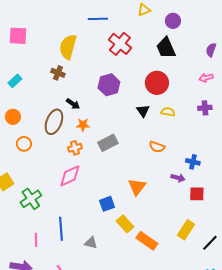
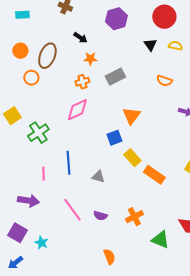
cyan rectangle: (15, 81) -> (22, 15), turned 40
brown ellipse: (54, 122) -> (47, 56), moved
orange triangle: (137, 187) -> (131, 116), moved

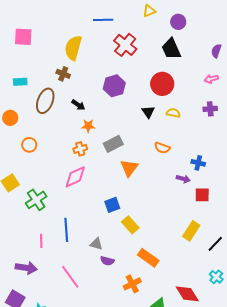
orange circle: (20, 51) -> (10, 118), moved
brown ellipse: (47, 56) -> (45, 101), moved
orange triangle: (131, 116) -> (129, 168), moved
orange rectangle: (154, 175) -> (148, 258), moved
purple semicircle: (100, 216) -> (107, 261), moved

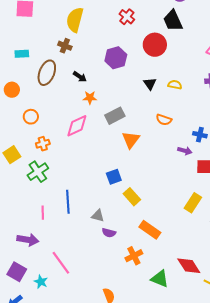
red cross: (125, 45) -> (127, 17), size x0.7
red circle: (162, 84) -> (155, 45), moved
orange cross: (80, 149) -> (43, 144), moved
pink diamond: (75, 177) -> (77, 126), moved
pink line: (70, 277) -> (61, 263), moved

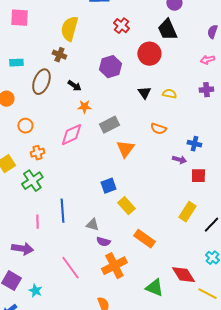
orange cross: (134, 256) -> (114, 266), moved, size x1.4
pink line: (61, 263) -> (70, 268), moved

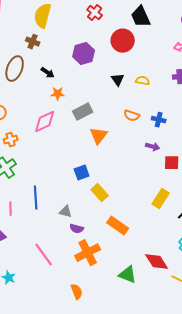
blue cross: (194, 144) -> (159, 120), moved

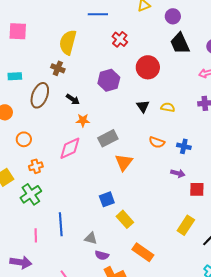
black trapezoid: (141, 17) -> (180, 43), moved

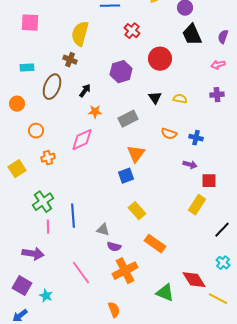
black arrow: (73, 99) -> (85, 91), turned -88
gray rectangle: (108, 138) -> (128, 119), moved
green cross: (31, 194) -> (43, 202), moved
blue square: (107, 199) -> (126, 176), moved
yellow rectangle: (186, 225) -> (197, 205), moved

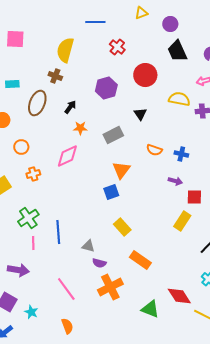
yellow semicircle: (180, 99) -> (179, 99), moved, size x1.5
orange semicircle: (114, 310) -> (67, 326), moved

